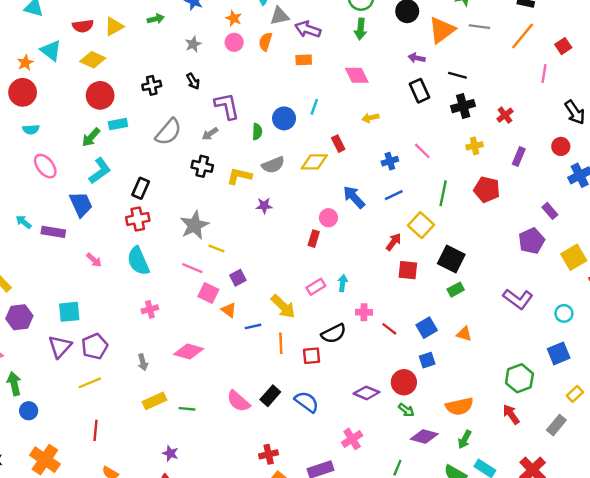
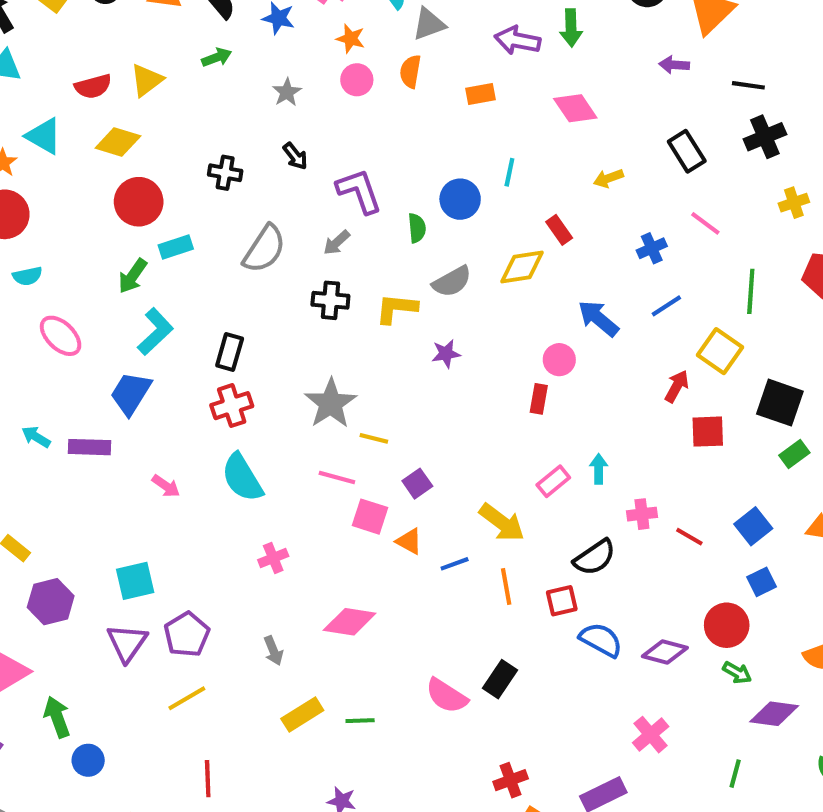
purple arrow: (308, 29) -> (517, 40), moved
black cross: (152, 85) -> (225, 173), turned 30
black rectangle: (419, 91) -> (687, 151), moved
blue trapezoid: (81, 204) -> (131, 393), turned -116
blue semicircle: (307, 402) -> (601, 640), moved

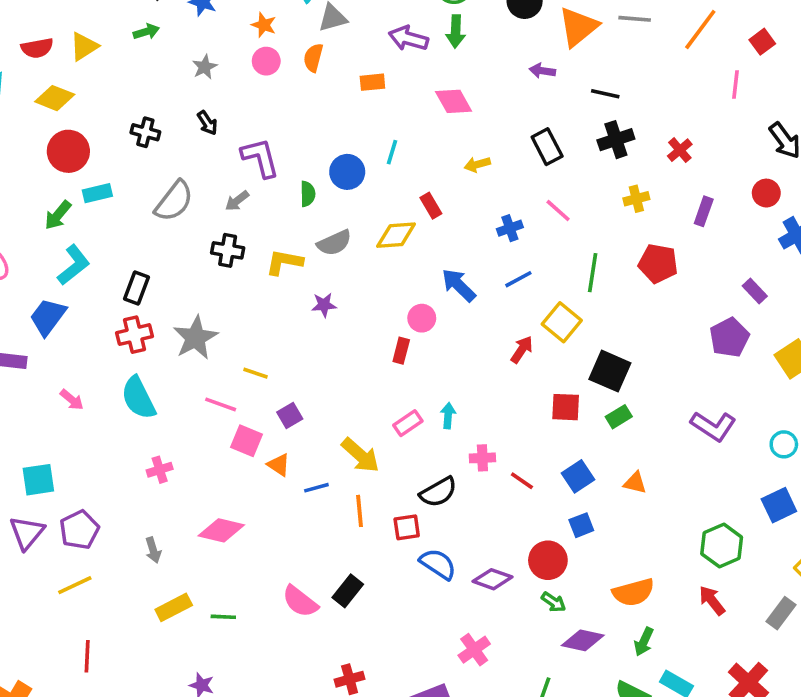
gray star: (331, 403) -> (195, 338), moved
red square: (708, 432) -> (566, 407), moved

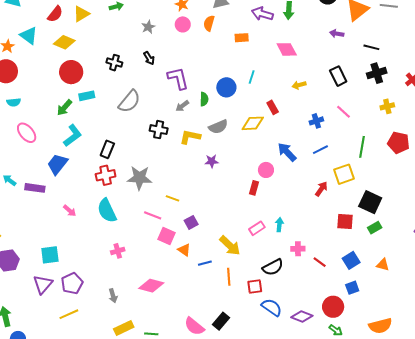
red semicircle: (37, 48) -> (55, 14), turned -42
gray arrow: (237, 201) -> (182, 106), moved
yellow square: (562, 322) -> (344, 174), turned 30
gray star: (195, 338) -> (139, 178), turned 30

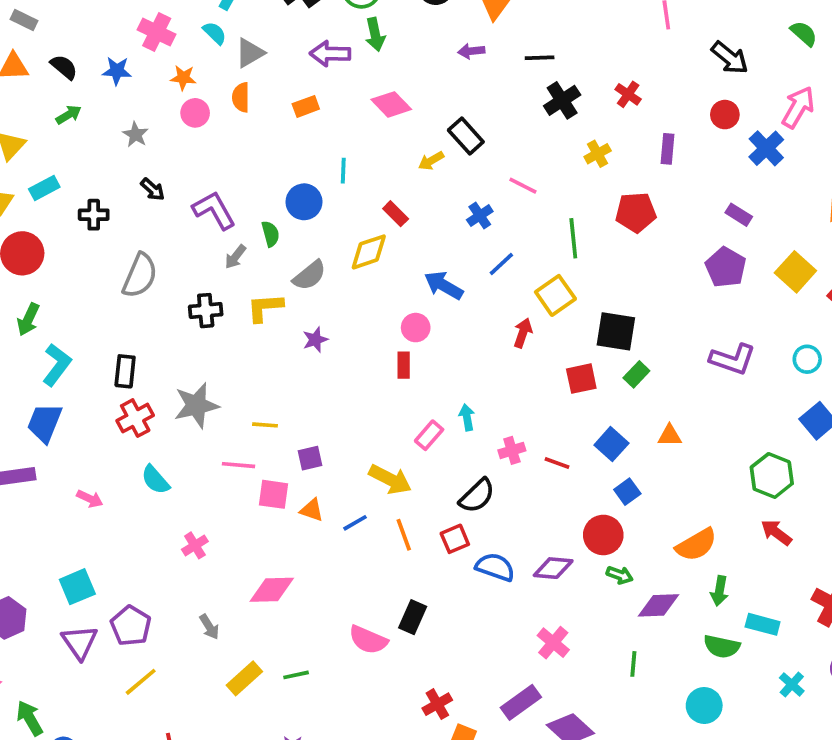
black rectangle: (338, 76) -> (466, 136), moved
cyan rectangle: (87, 96) -> (44, 188), moved
cyan semicircle: (107, 211) -> (155, 480), size x0.7
purple square: (191, 222) -> (310, 458), turned 32

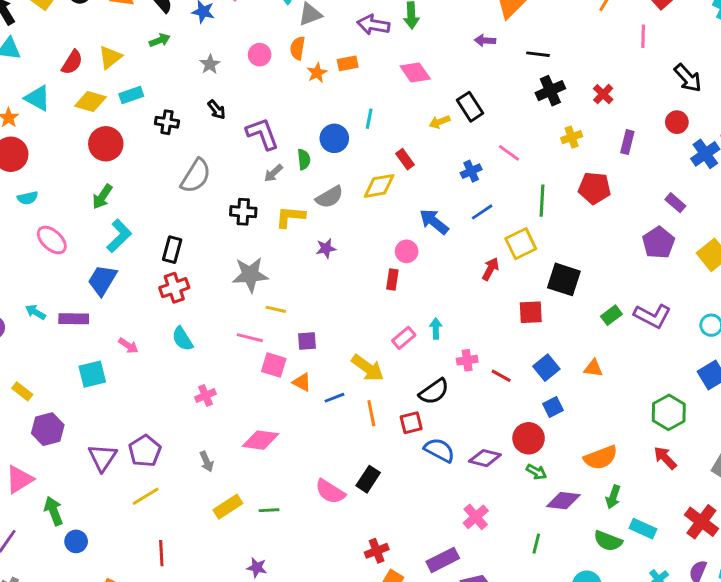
orange star: (183, 78) -> (317, 73), moved, turned 30
green rectangle: (636, 374) -> (611, 315), moved
gray star: (196, 405) -> (250, 275), moved
cyan square: (77, 587) -> (92, 374), moved

